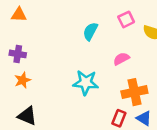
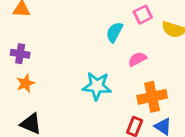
cyan semicircle: (90, 31) -> (114, 32), moved

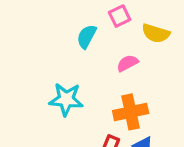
pink semicircle: (137, 59) -> (127, 63), moved

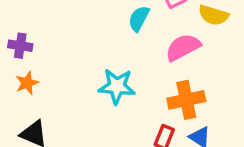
pink semicircle: (127, 63) -> (183, 47), size x1.5

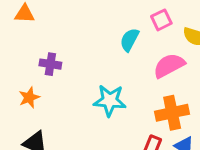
purple cross: (20, 46) -> (50, 64), moved

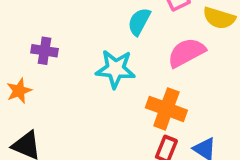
cyan star: (110, 101) -> (115, 69), moved
orange cross: (172, 113) -> (166, 109), moved, turned 32

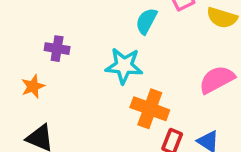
pink semicircle: (186, 53) -> (217, 80), moved
orange cross: (166, 109) -> (150, 109), moved

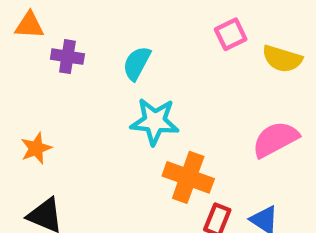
cyan semicircle: (146, 21) -> (137, 63), moved
purple cross: (57, 49) -> (67, 57), moved

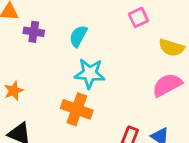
yellow semicircle: (282, 59) -> (171, 48), moved
orange cross: (188, 177) -> (77, 109), moved

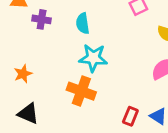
cyan semicircle: (78, 36) -> (83, 23), turned -36

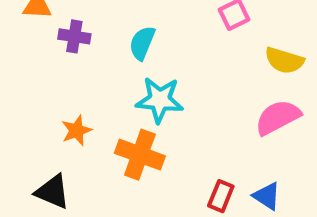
cyan semicircle: (83, 23) -> (142, 43), turned 30
orange star: (23, 74) -> (77, 130), moved

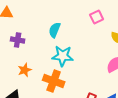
purple cross: (74, 36) -> (18, 40), moved

